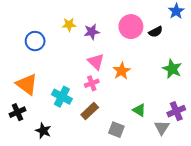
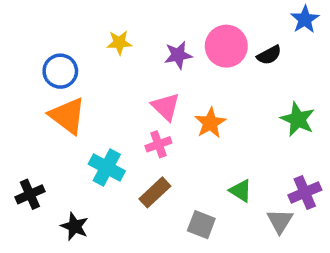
purple star: (92, 32) -> (178, 55), moved
orange triangle: (27, 84) -> (67, 116), moved

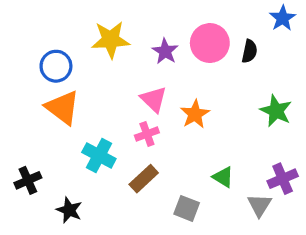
yellow star: (119, 43) -> (111, 40), size x1.6
purple star: (178, 55) -> (165, 51), turned -30
black semicircle: (269, 55) -> (250, 51), turned -50

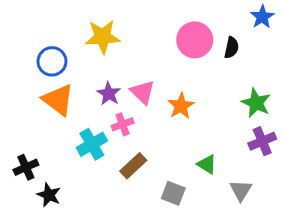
purple star: (165, 51) -> (109, 94), moved
pink cross: (147, 134) -> (123, 124), moved
cyan cross: (99, 155) -> (92, 144), turned 32
purple cross: (283, 179) -> (262, 141), moved
black star: (69, 210) -> (49, 195), moved

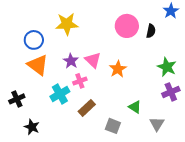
black cross: (26, 167) -> (17, 99), moved

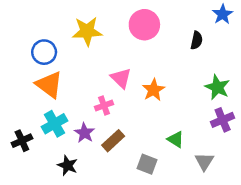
pink circle: (127, 26) -> (144, 25), moved
purple star: (71, 61) -> (84, 133), moved
cyan cross: (60, 94) -> (55, 124), moved
black cross: (17, 99) -> (22, 141), moved
black star: (32, 127) -> (68, 165), moved

